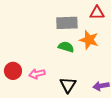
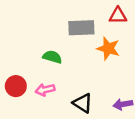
green semicircle: (66, 47) -> (52, 57), moved
black triangle: (68, 85) -> (83, 103), turned -30

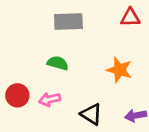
gray rectangle: (81, 28) -> (68, 21), moved
orange star: (108, 48) -> (119, 70), moved

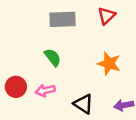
red triangle: (130, 17) -> (107, 16), moved, turned -42
green semicircle: (58, 63) -> (53, 57), turned 36

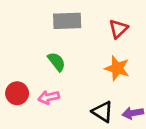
red triangle: (107, 16) -> (118, 29), moved
black triangle: (83, 104) -> (103, 112), moved

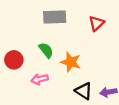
orange star: (117, 68) -> (71, 62), moved
red circle: (17, 93) -> (14, 60), moved

